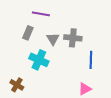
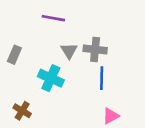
gray rectangle: (28, 33) -> (14, 55), moved
blue line: (91, 60) -> (102, 78), moved

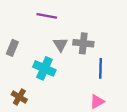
blue line: (102, 78) -> (100, 68), moved

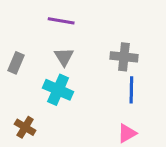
gray cross: (83, 43) -> (124, 57), moved
gray triangle: (60, 44) -> (64, 57), moved

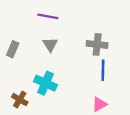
cyan cross: (58, 90) -> (45, 83), moved

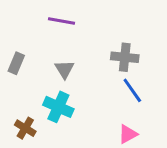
gray triangle: (50, 44) -> (64, 69), moved
blue line: (103, 70) -> (132, 90), turned -36

